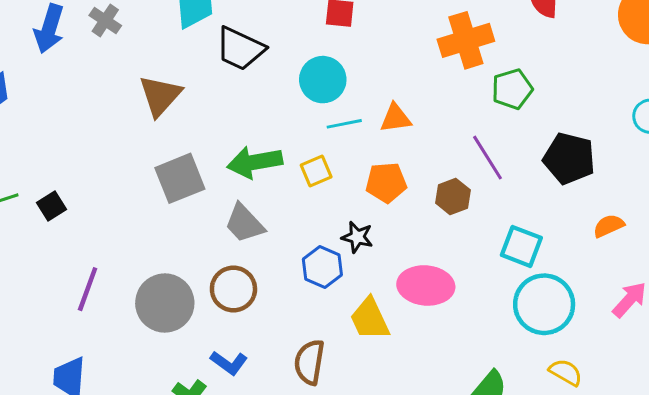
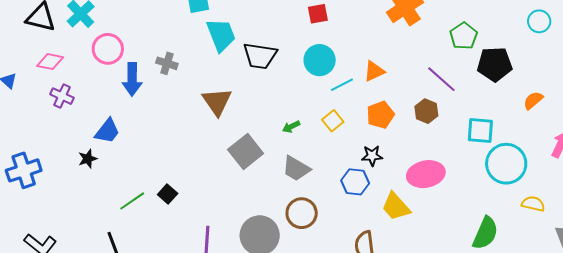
green pentagon: (512, 89) -> (464, 36), moved
green arrow: (255, 162) -> (291, 127), size x0.5

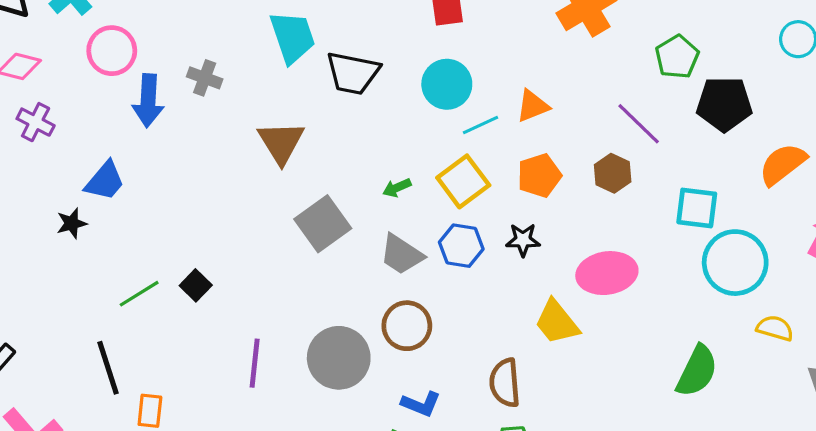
orange semicircle: (533, 100) -> (783, 164), size x1.5
yellow square: (333, 121) -> (463, 181), size x1.5
blue hexagon: (355, 182) -> (461, 246), moved

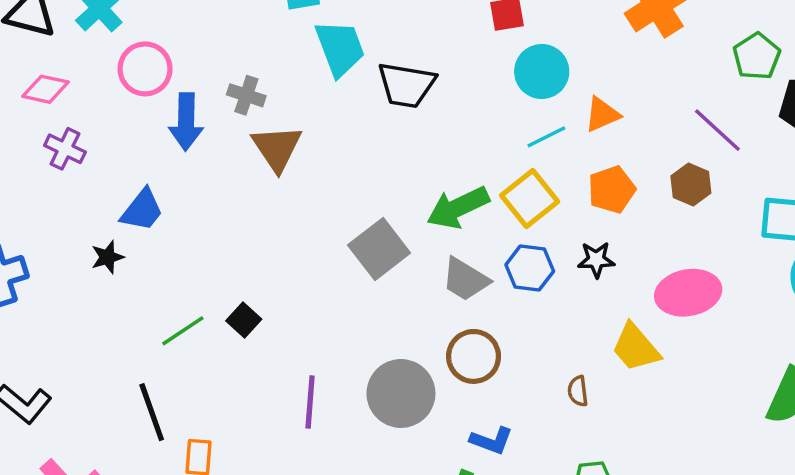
cyan circle: (447, 84) -> (542, 71), moved
brown triangle: (281, 142) -> (277, 148), moved
green arrow: (397, 188) -> (458, 208), size x2.0
brown semicircle: (505, 383) -> (578, 391), moved, size x0.6

